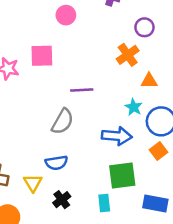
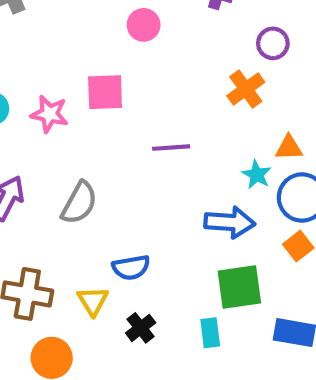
orange triangle: (149, 81) -> (289, 148), moved
gray semicircle: (62, 121) -> (79, 203), moved

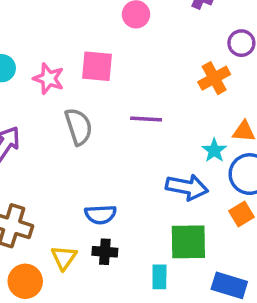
gray semicircle: (79, 203) -> (79, 127), moved, turned -54
yellow triangle: (93, 301) -> (64, 258), moved
black cross: (141, 328) -> (105, 252), moved, turned 35

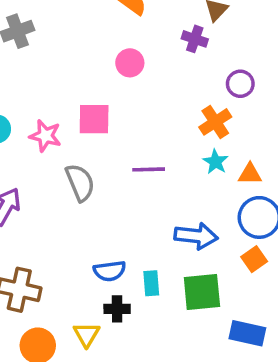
cyan star: (214, 150) -> (216, 162), moved
yellow triangle: (64, 258) -> (87, 334), moved
cyan rectangle: (159, 277) -> (151, 283), moved

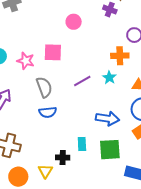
orange cross: (215, 122) -> (120, 56), turned 30
cyan star: (216, 162) -> (109, 78), moved
purple line: (149, 169) -> (82, 81), turned -30
blue semicircle: (110, 271) -> (48, 112), moved

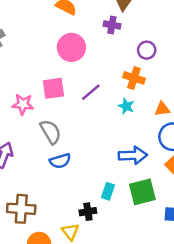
pink circle: (74, 22) -> (71, 47), size x1.5
orange cross: (120, 56) -> (134, 78), turned 30
purple line: (82, 81) -> (91, 92), moved
cyan rectangle: (82, 144) -> (108, 191), turned 32

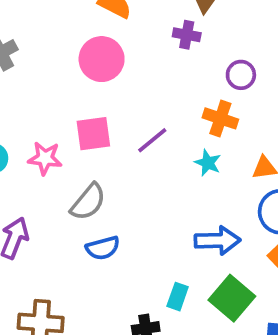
pink circle: (71, 47) -> (102, 59), moved
gray semicircle: (51, 132) -> (88, 202), turned 70
green square: (142, 192) -> (232, 298), turned -36

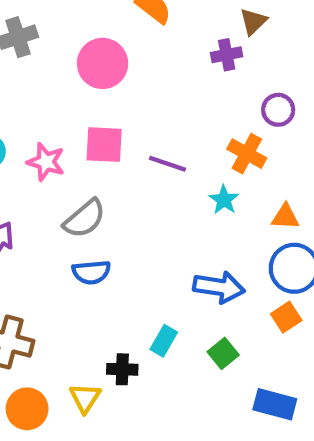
purple cross: (187, 35) -> (227, 55), turned -32
pink circle: (102, 59) -> (103, 63), moved
purple line: (152, 140) -> (168, 164), turned 48
green square: (232, 298) -> (223, 353), size x0.6

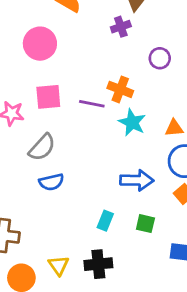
orange cross: (247, 154) -> (120, 89), moved
cyan star: (224, 200) -> (132, 122), size x1.4
green square: (223, 353) -> (145, 224), turned -30
black cross: (122, 369) -> (98, 264), moved, size x1.4

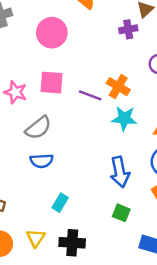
cyan star: (132, 122) -> (124, 118), turned -30
blue arrow: (137, 180) -> (120, 172), turned 68
cyan rectangle: (105, 221) -> (60, 203), moved

